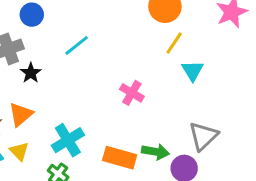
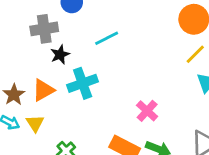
pink cross: (132, 93) -> (147, 111), moved
cyan cross: (68, 140) -> (83, 83), moved

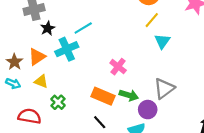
cyan line: (107, 38) -> (83, 28), moved
yellow triangle: (35, 123) -> (41, 81), moved, turned -32

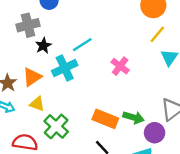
pink cross: (118, 67) -> (120, 66), moved
green cross: (58, 102) -> (56, 126), size x1.5

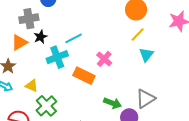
orange triangle: (32, 77) -> (19, 42), moved
orange rectangle: (105, 119) -> (84, 76), moved

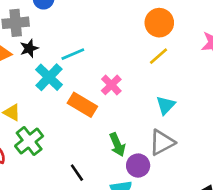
cyan triangle: (146, 55) -> (166, 105), moved
cyan cross: (57, 57) -> (49, 77), turned -30
green arrow: (112, 103) -> (117, 145), turned 42

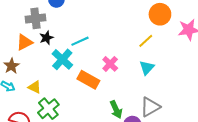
orange circle: (159, 23) -> (160, 14), moved
cyan triangle: (166, 105) -> (147, 68), moved

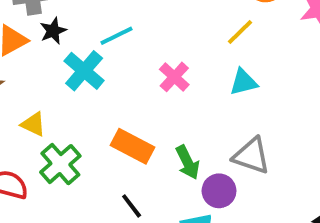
cyan triangle: (147, 68) -> (243, 82), turned 35
orange rectangle: (88, 80) -> (132, 146), moved
gray triangle: (150, 107) -> (251, 156), turned 50

